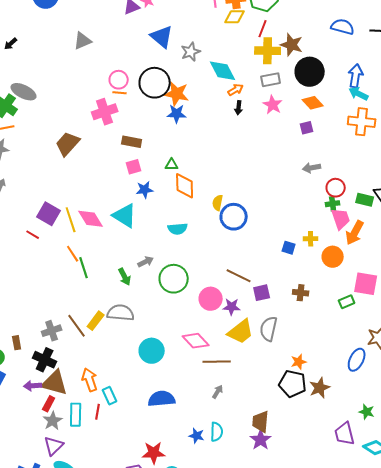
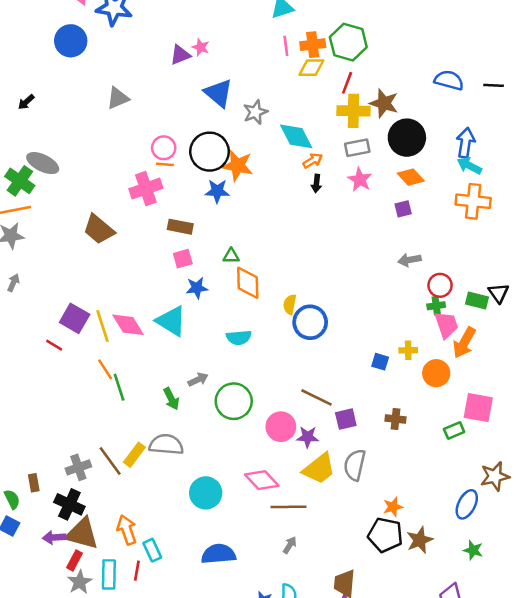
blue star: (177, 114) -> (217, 191), moved
brown trapezoid: (68, 144) -> (99, 229), turned -92
green star: (367, 412) -> (473, 550), moved

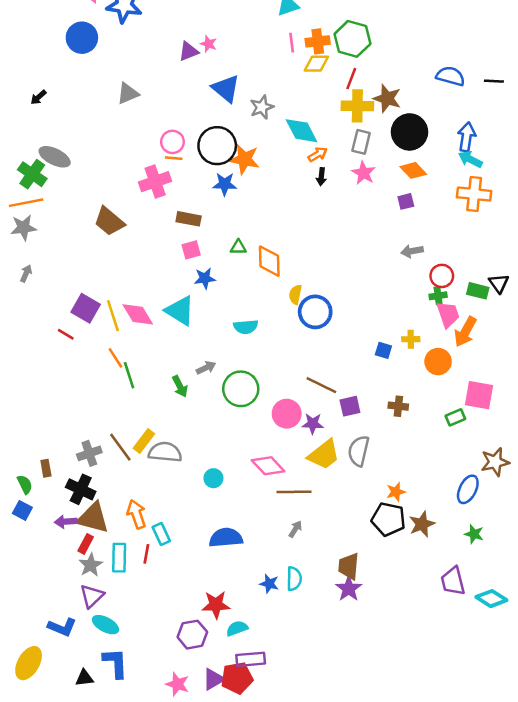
gray rectangle: (357, 148) -> (361, 142), turned -65
orange diamond: (248, 283) -> (269, 261), moved
gray semicircle: (166, 445) -> (165, 452), moved
cyan circle: (206, 493) -> (213, 478), size x0.6

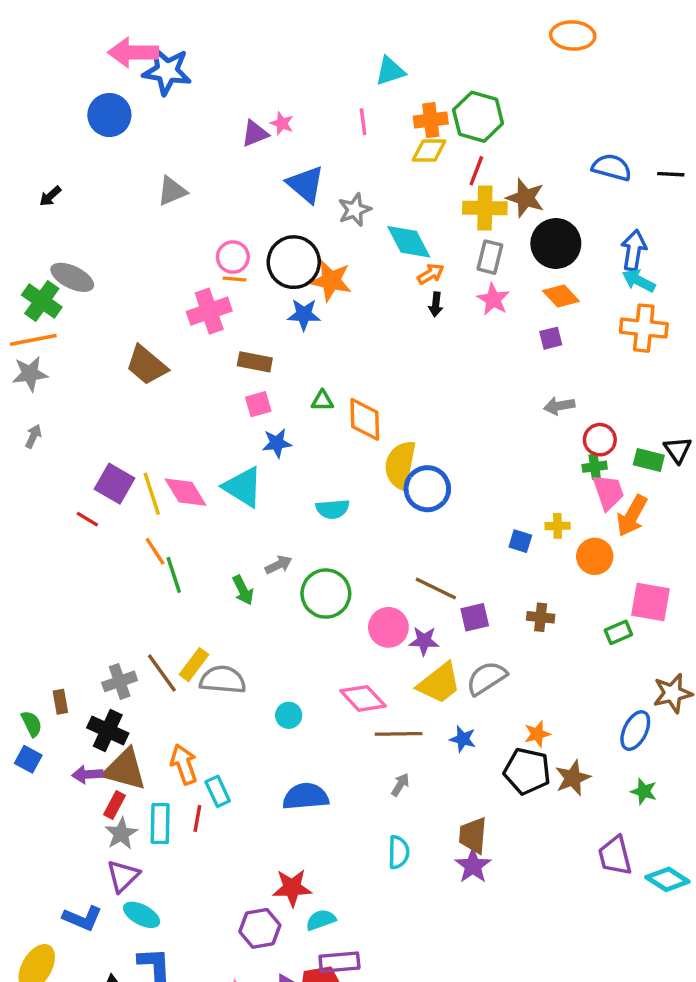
pink line: (292, 43) -> (363, 122), moved
yellow semicircle: (295, 295) -> (400, 465), size x1.8
gray semicircle: (359, 451) -> (487, 678), turned 44
blue star: (269, 584) -> (463, 739), moved

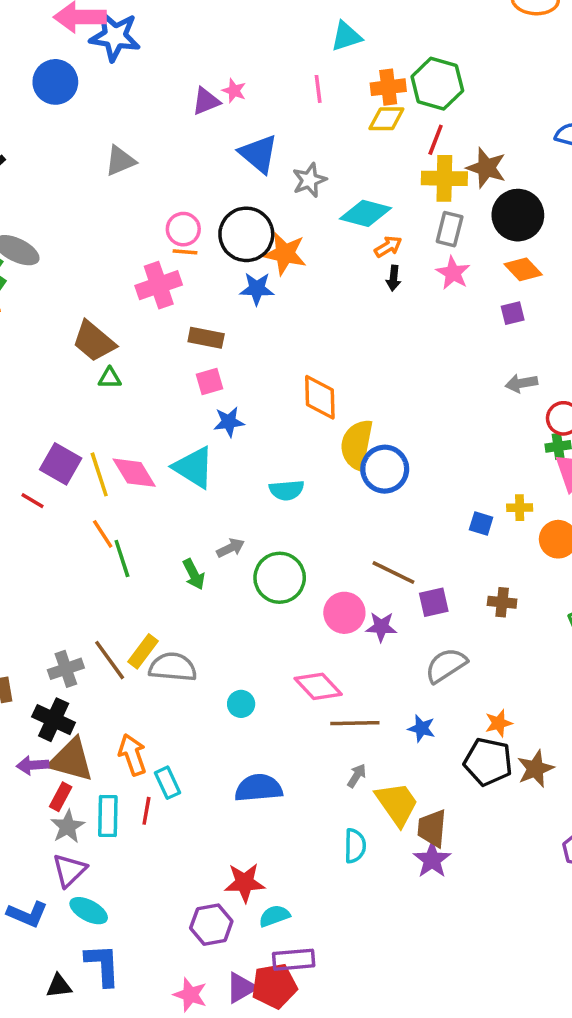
cyan diamond: (409, 242) -> (365, 213), turned -48
green triangle: (322, 401) -> (110, 378), moved
yellow trapezoid: (439, 683) -> (397, 804), moved, turned -87

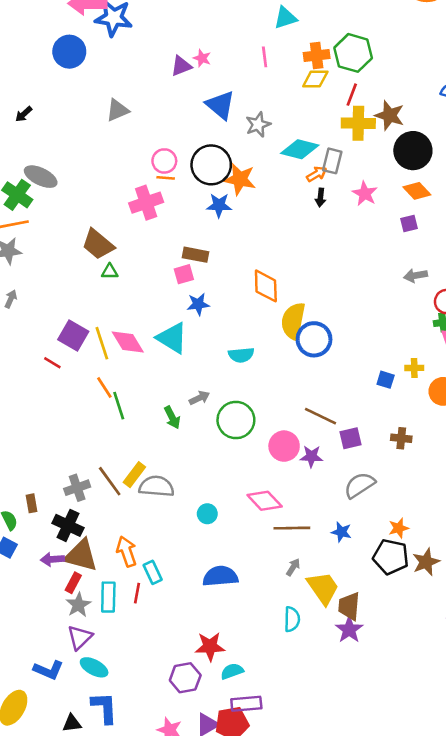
gray rectangle: (450, 229) -> (332, 161), moved
brown rectangle: (206, 338) -> (196, 255), moved

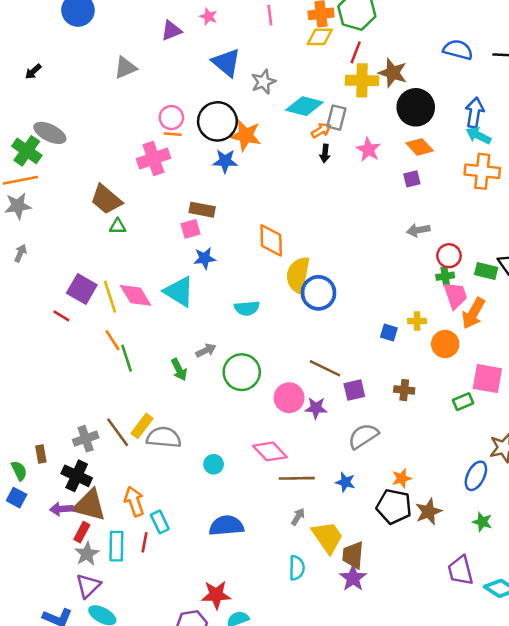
purple triangle: (181, 66) -> (171, 31), moved

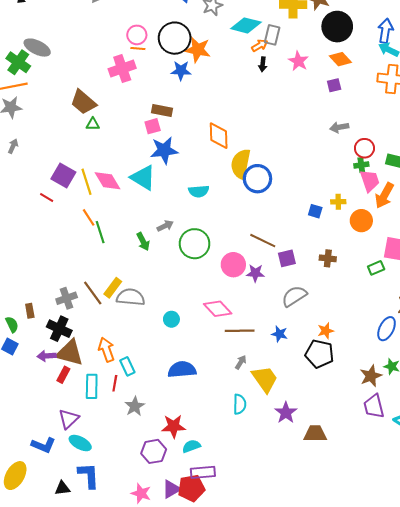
blue star: (205, 258) -> (164, 150), size x1.5
brown star: (429, 512) -> (371, 376), moved
gray star: (87, 554) -> (135, 406), moved
brown trapezoid: (353, 555) -> (315, 434), moved, turned 85

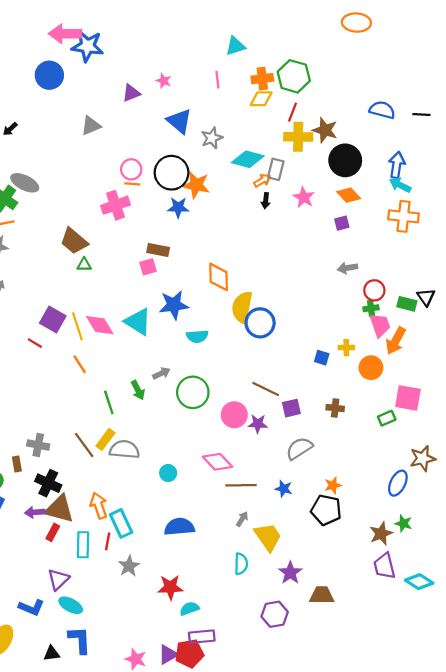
blue star: (164, 150) -> (174, 305), moved
green line: (100, 232) -> (109, 402), moved
gray cross: (67, 298) -> (38, 445), moved, turned 30
cyan rectangle: (127, 366) -> (121, 523), size x1.4
purple hexagon: (154, 451) -> (275, 614), moved

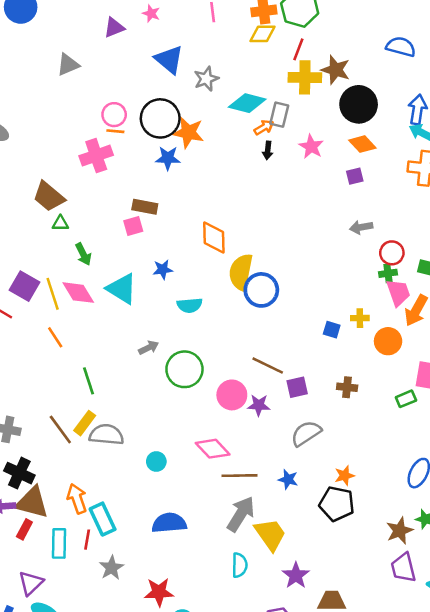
blue star: (174, 305) -> (163, 269), size x0.6
green arrow: (138, 390) -> (83, 254), moved
gray arrow: (242, 519) -> (241, 514), size x2.0

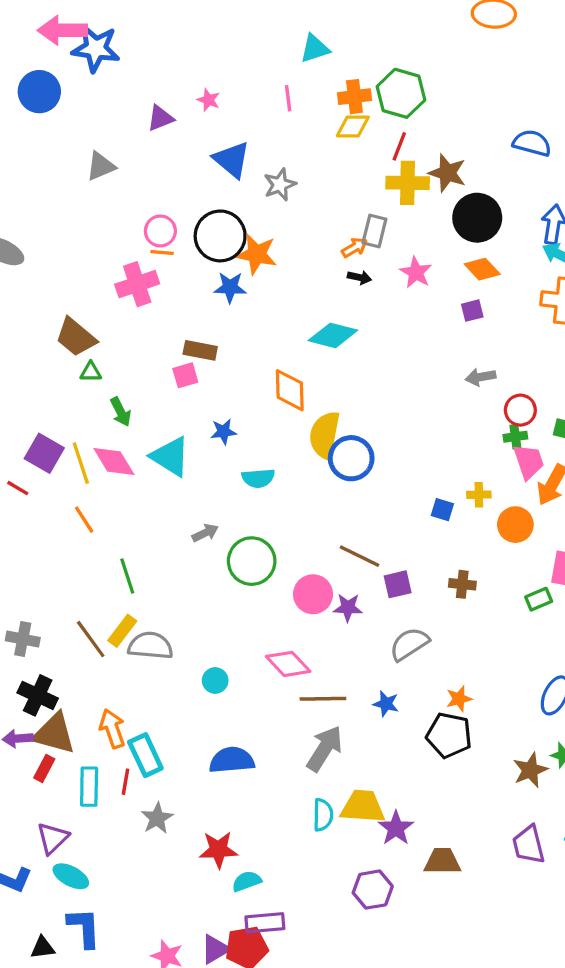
cyan diamond: (247, 103) -> (333, 335), moved
black arrow: (268, 150) -> (359, 277), turned -84
yellow trapezoid: (270, 534) -> (363, 807), moved, turned -51
purple trapezoid: (403, 568) -> (529, 845), moved

